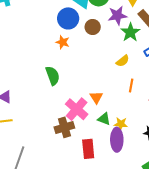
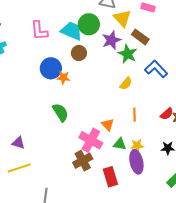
blue circle: (68, 18) -> (51, 68), moved
brown circle: (93, 27) -> (79, 53), moved
orange line: (131, 85) -> (135, 115), moved

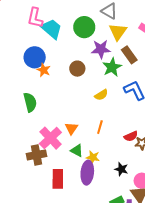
cyan trapezoid: (72, 31) -> (52, 29), moved
brown circle: (79, 53) -> (77, 69), moved

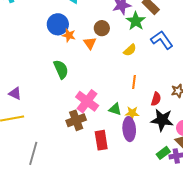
orange triangle: (71, 128) -> (90, 43), moved
red semicircle: (131, 136) -> (156, 99), moved, turned -40
black star: (121, 169) -> (162, 120), size x1.6

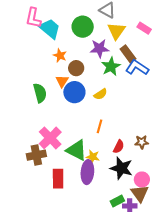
blue circle: (58, 24) -> (74, 92), moved
orange star: (69, 35) -> (60, 56), moved
blue L-shape: (162, 40) -> (137, 67), moved, turned -30
green semicircle: (61, 69) -> (40, 93), moved
green triangle: (115, 109) -> (77, 150), size x1.6

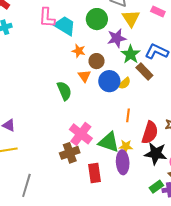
brown rectangle: (128, 54) -> (144, 71), moved
blue circle: (74, 92) -> (109, 81), moved
red semicircle: (119, 147) -> (150, 133), size x1.6

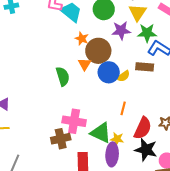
green star: (131, 54) -> (147, 33), moved, turned 30
brown circle: (97, 61) -> (98, 51), size x1.6
brown rectangle: (144, 71) -> (145, 67), turned -48
pink cross: (81, 134) -> (74, 121), turned -35

